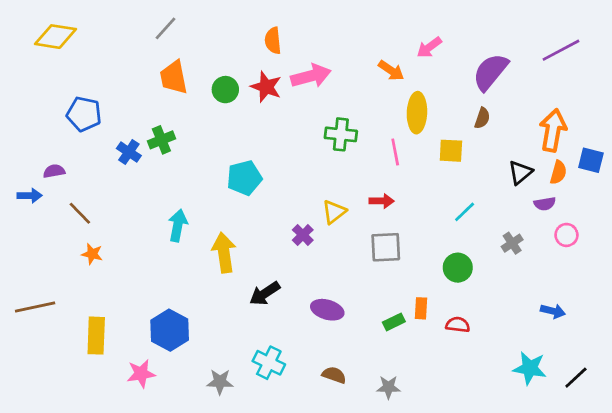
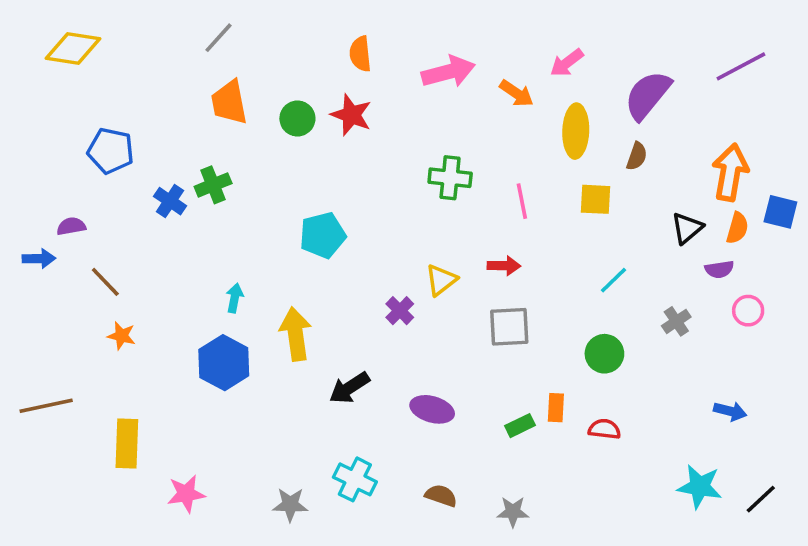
pink arrow: (311, 76) -> (448, 72), moved
yellow ellipse: (417, 113) -> (576, 131), moved
cyan arrow: (178, 225) -> (235, 298), size x0.7
blue hexagon: (170, 330) -> (224, 363), moved

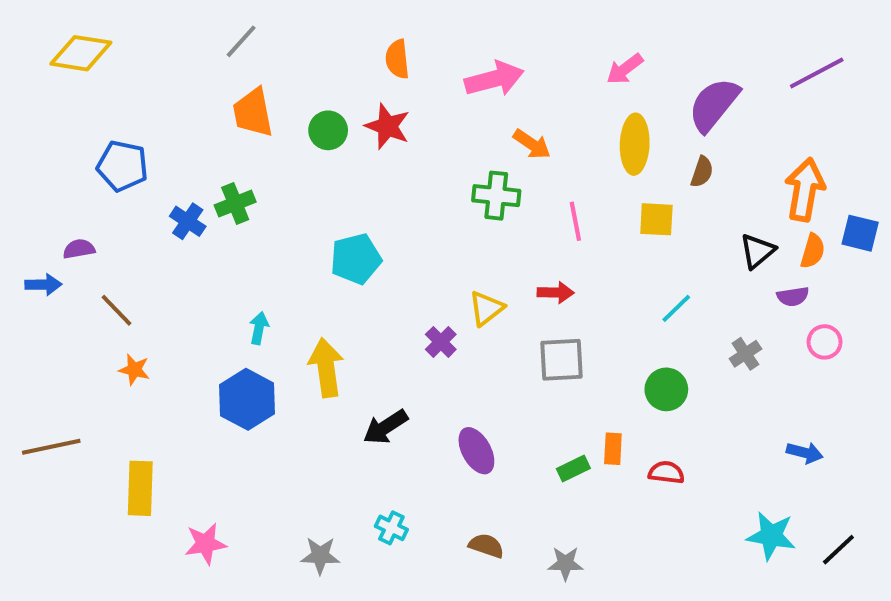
orange arrow: (516, 93) -> (532, 144), moved
purple ellipse: (432, 409) -> (476, 451), turned 45
cyan cross: (355, 479) -> (391, 528), size x0.7

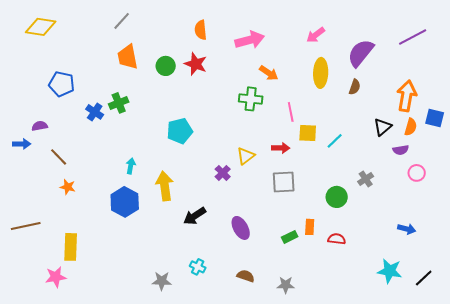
yellow square: (656, 219) -> (308, 133), moved
cyan line: (676, 308) -> (335, 141), moved
gray cross: (745, 354) -> (366, 179), moved
pink star: (205, 544) -> (56, 277), moved

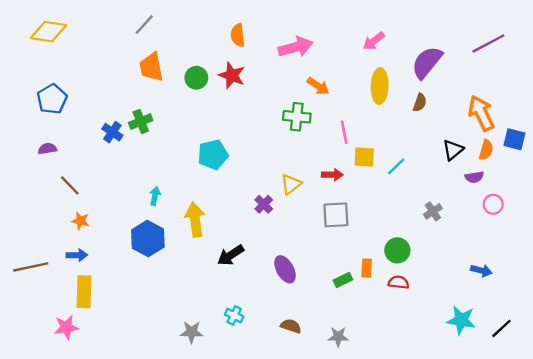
blue pentagon: (62, 84) -> (52, 99), moved, turned 30
orange arrow: (407, 96) -> (481, 113), turned -36
blue arrow: (22, 144) -> (77, 255), moved
green circle: (337, 197) -> (397, 250), moved

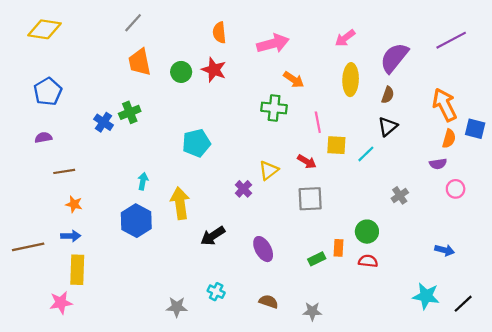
black triangle: (453, 150) -> (388, 127), moved
red arrow: (332, 175) -> (307, 162), turned 30
brown line: (70, 185) -> (64, 171), turned -55

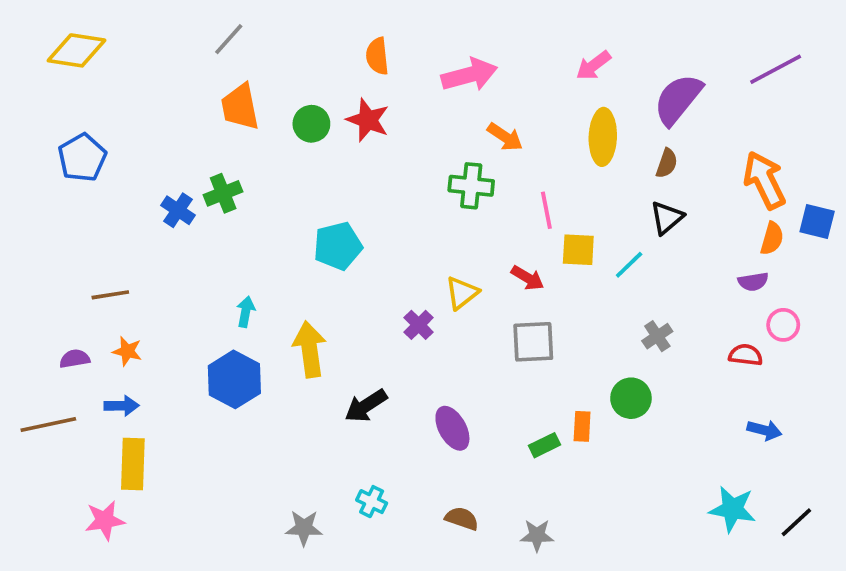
purple semicircle: (43, 138) -> (75, 359), moved
gray cross: (400, 195) -> (657, 336), moved
red semicircle: (368, 261) -> (746, 355), moved

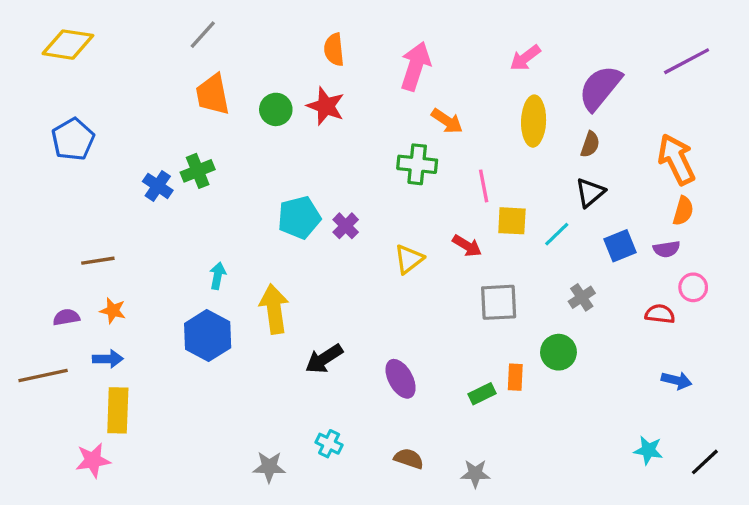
pink arrow: (469, 75) -> (415, 66), turned -57
blue square: (817, 221) -> (620, 246), moved, turned -36
purple cross: (419, 325) -> (346, 226), moved
gray square: (533, 342) -> (499, 302), moved
cyan star: (732, 509) -> (648, 450), size x0.7

